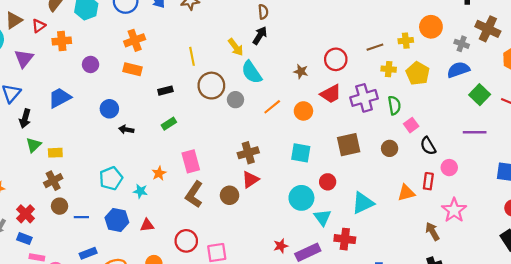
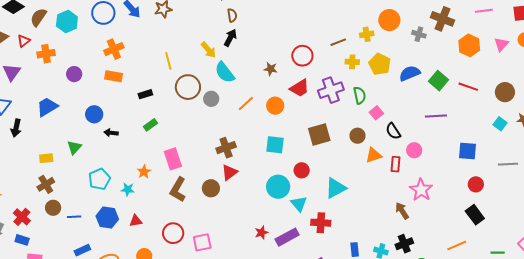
blue semicircle: (458, 70) -> (410, 73), moved
green triangle: (34, 145) -> (74, 147), moved
orange triangle: (406, 193) -> (373, 155), moved

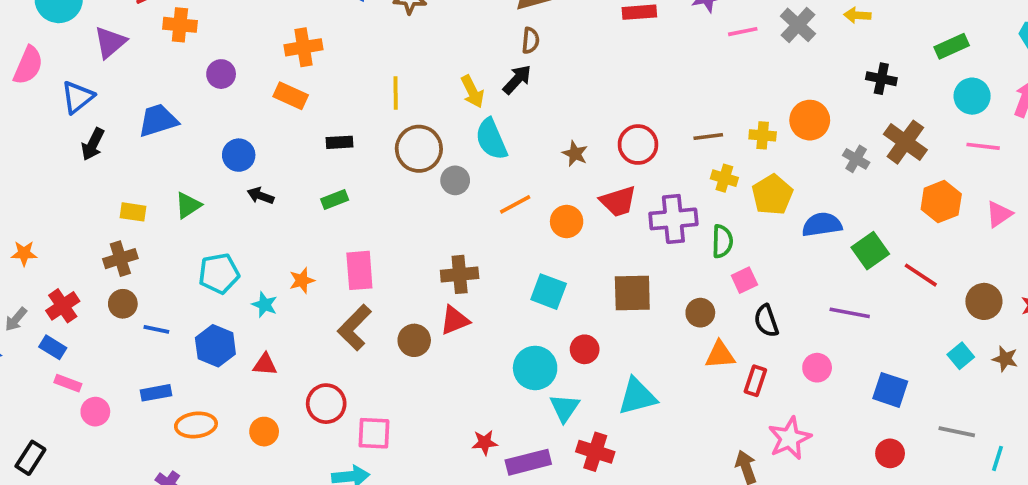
pink circle: (414, 150) -> (817, 368), moved

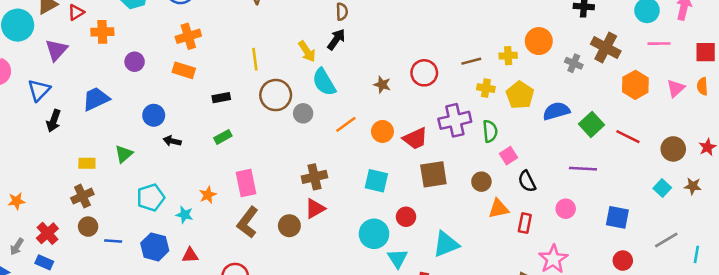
red trapezoid: (618, 201) -> (415, 138), moved
gray line: (957, 432) -> (666, 240), turned -35

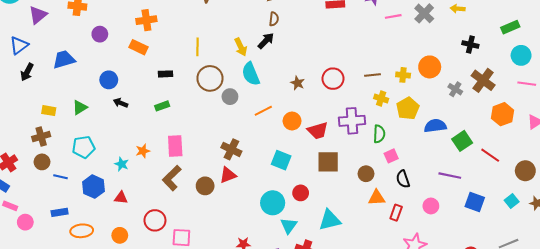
brown cross: (314, 177) -> (231, 149), turned 30
cyan pentagon: (151, 197) -> (83, 147), moved
blue square: (617, 217) -> (475, 202), moved

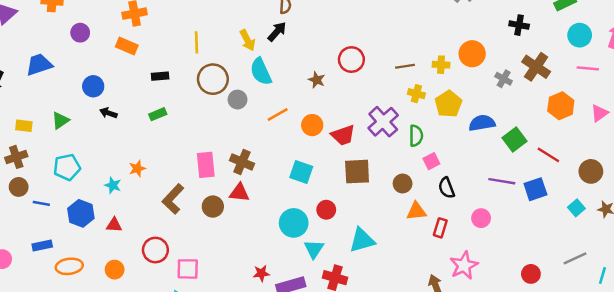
red circle: (333, 79) -> (351, 60), moved
purple cross: (352, 121) -> (383, 122), turned -35
pink rectangle: (175, 146) -> (206, 165), moved
red triangle: (228, 175) -> (239, 193), turned 30
blue square: (475, 202) -> (535, 189), moved, turned -36

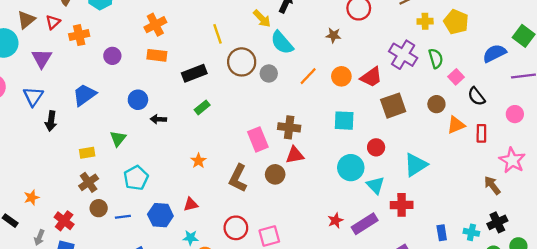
black rectangle: (160, 76) -> (194, 73), size x1.5
blue semicircle: (482, 123) -> (494, 53), moved
cyan star: (113, 185) -> (191, 238), moved
red triangle: (114, 225) -> (191, 204), moved

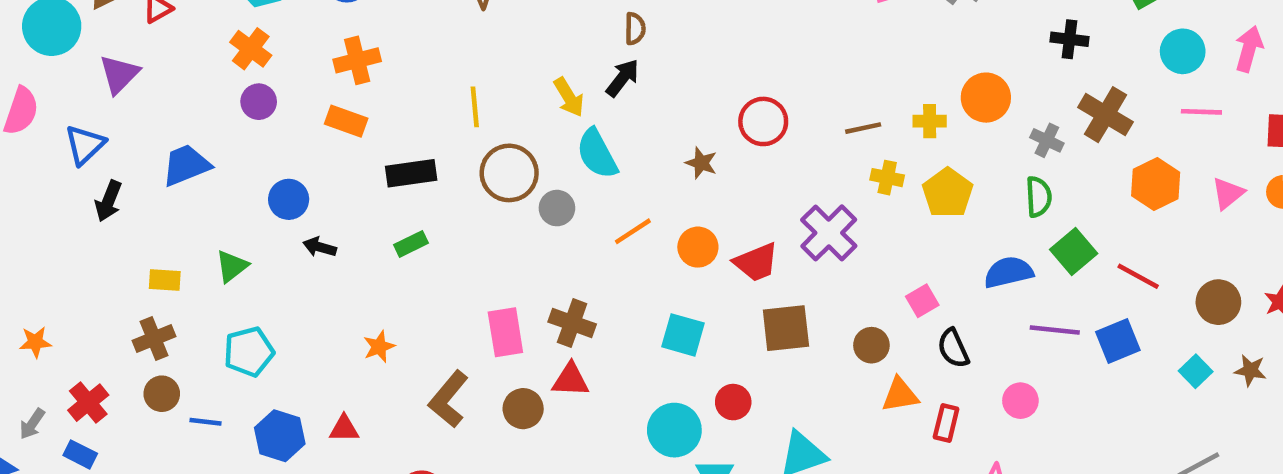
orange cross: (79, 35) -> (251, 49), moved, turned 36
green semicircle: (436, 58) -> (1039, 197), moved

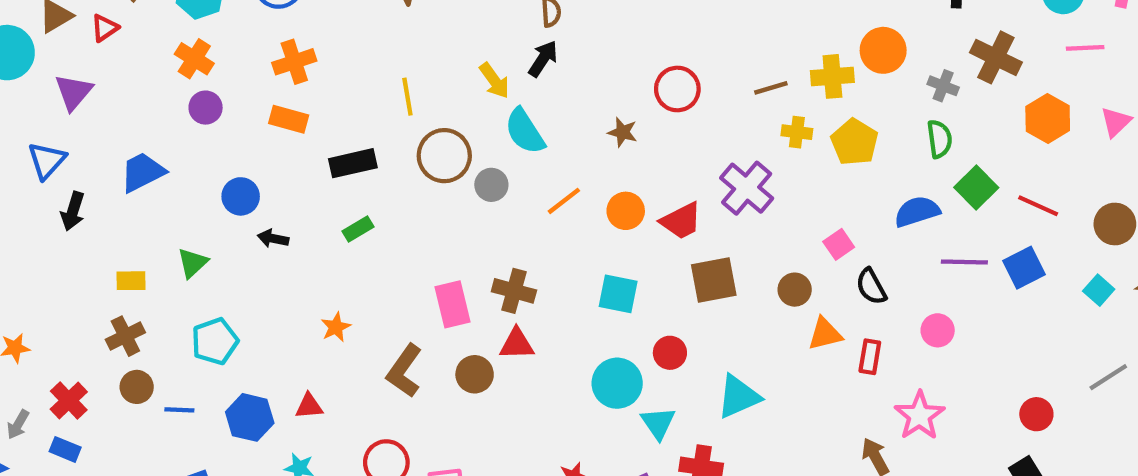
yellow cross: (930, 121) -> (832, 76), size x1.4

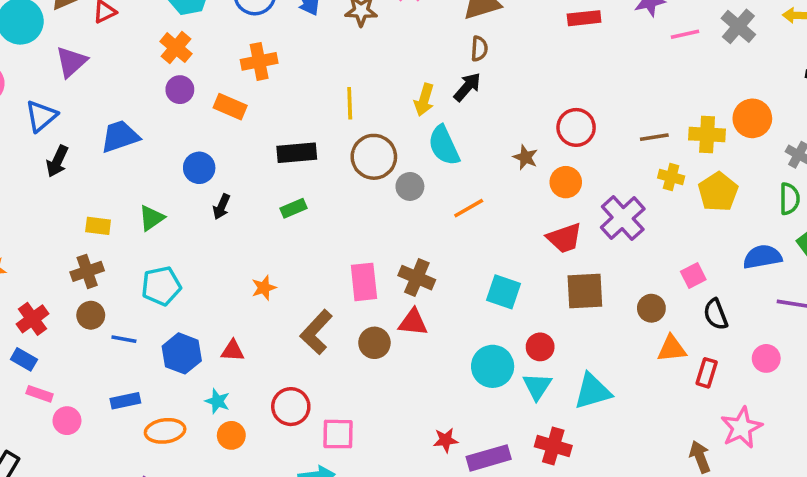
yellow arrow: (494, 81) -> (424, 100), turned 44
orange rectangle: (289, 119) -> (230, 107), moved
orange circle: (626, 211) -> (566, 182), moved
black arrow: (273, 239) -> (221, 207), turned -85
cyan triangle: (658, 423) -> (537, 386), moved

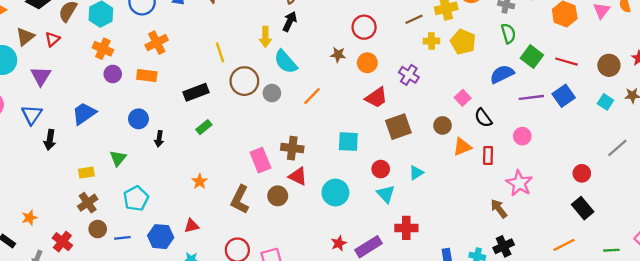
purple cross: (623, 218) -> (409, 75), size x0.7
red triangle: (413, 322) -> (298, 176), turned 36
cyan circle: (493, 366) -> (335, 193), moved
cyan triangle: (592, 391) -> (416, 173), moved, size x0.6

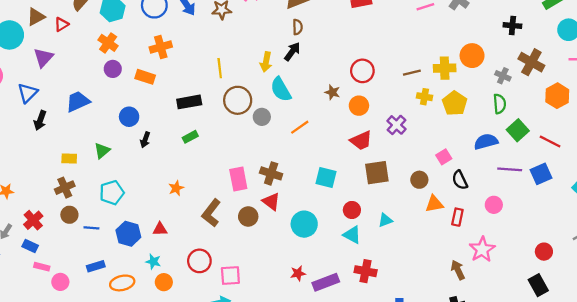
cyan triangle: (386, 194) -> (352, 235), turned -30

